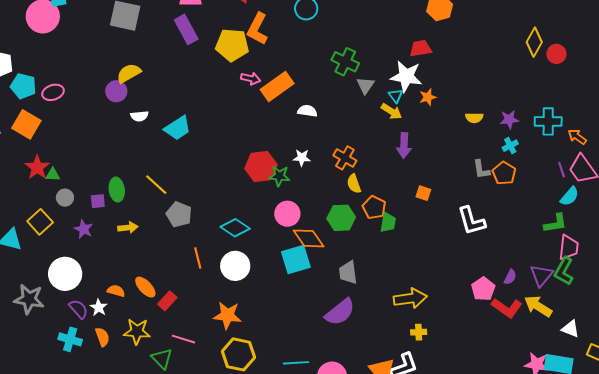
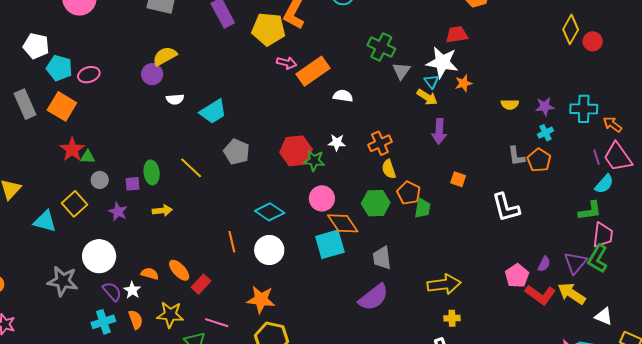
orange cross: (345, 158) -> (380, 143), turned 35
gray pentagon: (179, 214) -> (237, 152), moved
cyan cross: (70, 339) -> (103, 322), turned -35

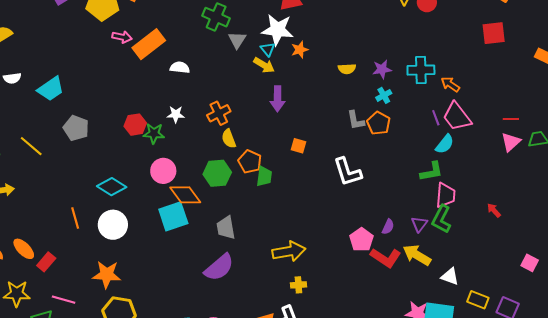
red hexagon: (296, 151) -> (135, 125), size x0.7
purple triangle: (575, 263) -> (419, 224), size x0.7

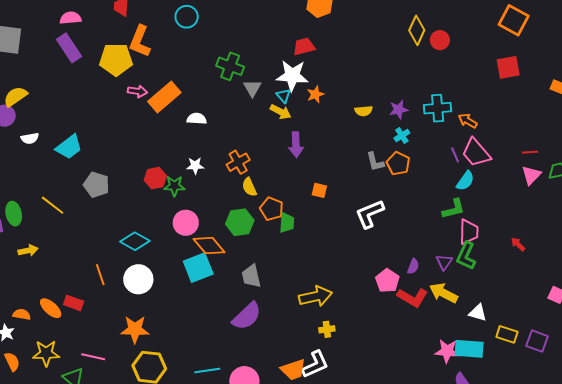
white L-shape: (347, 172) -> (370, 214), turned 88
red rectangle: (46, 262) -> (74, 303), moved, turned 72

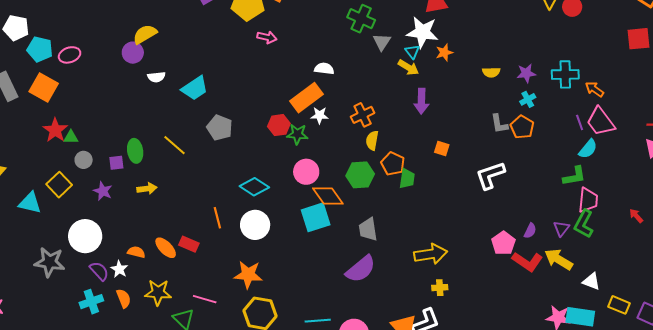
orange rectangle: (164, 97) -> (306, 98), moved
yellow semicircle: (249, 187) -> (372, 140), turned 30

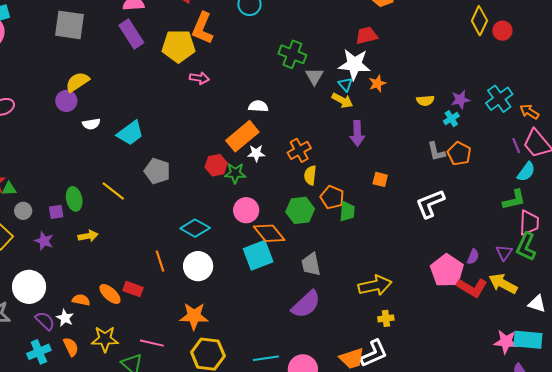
cyan cross: (565, 74) -> (499, 99), turned -32
cyan cross: (528, 99) -> (451, 119), moved
pink pentagon: (503, 243) -> (447, 271), size x1.4

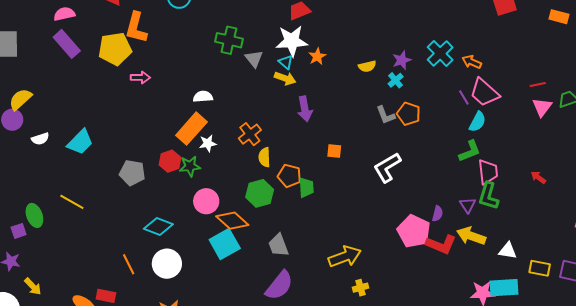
gray pentagon: (157, 171) -> (132, 173), moved
yellow arrow: (88, 236) -> (33, 286), moved, turned 66

